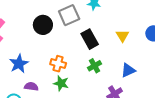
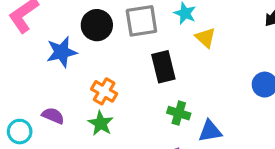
yellow triangle: (122, 36) -> (205, 38), moved, turned -32
blue star: (19, 64) -> (62, 52), moved
green cross: (94, 66) -> (179, 113), moved, turned 32

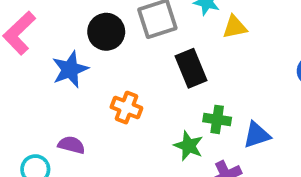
yellow triangle: (205, 38) -> (235, 27), turned -45
green star: (101, 123) -> (189, 146), moved

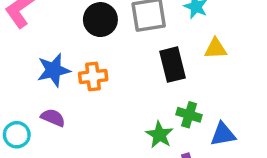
yellow triangle: (235, 27) -> (216, 49), moved
blue star: (70, 69) -> (54, 70), moved
orange cross: (126, 108) -> (93, 76), moved, turned -36

